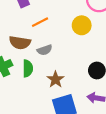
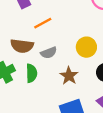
yellow circle: (82, 25) -> (86, 47), moved
brown star: (55, 79) -> (69, 76), moved

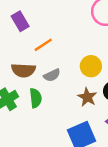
brown star: (69, 76) -> (87, 97), moved

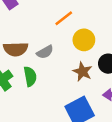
orange line: (43, 45) -> (64, 18), moved

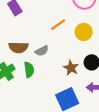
yellow circle: (84, 40) -> (84, 32), moved

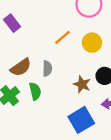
brown semicircle: (18, 47) -> (21, 67), turned -30
gray semicircle: (42, 51) -> (47, 69), turned -56

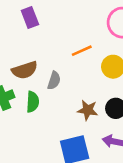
brown star: (82, 84) -> (88, 110), turned -30

